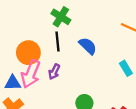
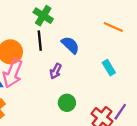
purple arrow: (54, 72) -> (56, 71), moved

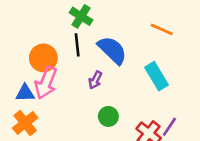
blue semicircle: (70, 45) -> (112, 50), size x1.4
cyan rectangle: (109, 68) -> (156, 76), size x1.5

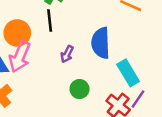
blue semicircle: (112, 50) -> (101, 43), moved, turned -136
cyan rectangle: (156, 76) -> (128, 73), moved

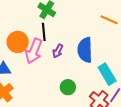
purple arrow: (67, 54) -> (58, 51), moved
pink arrow: (20, 57) -> (34, 51), moved

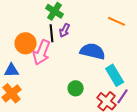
blue semicircle: (85, 50) -> (93, 51), turned 105
purple arrow: (58, 51) -> (65, 30), moved

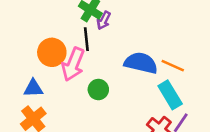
orange line: (117, 21) -> (173, 66), moved
purple arrow: (65, 30) -> (104, 20), moved
green circle: (76, 88) -> (98, 90), moved

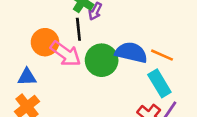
pink arrow: (73, 64) -> (66, 54), turned -76
green circle: (98, 90) -> (102, 60), moved, size x1.6

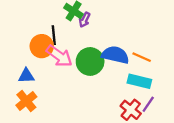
black line: (78, 29) -> (54, 35), moved
cyan rectangle: (159, 83) -> (139, 81), turned -45

